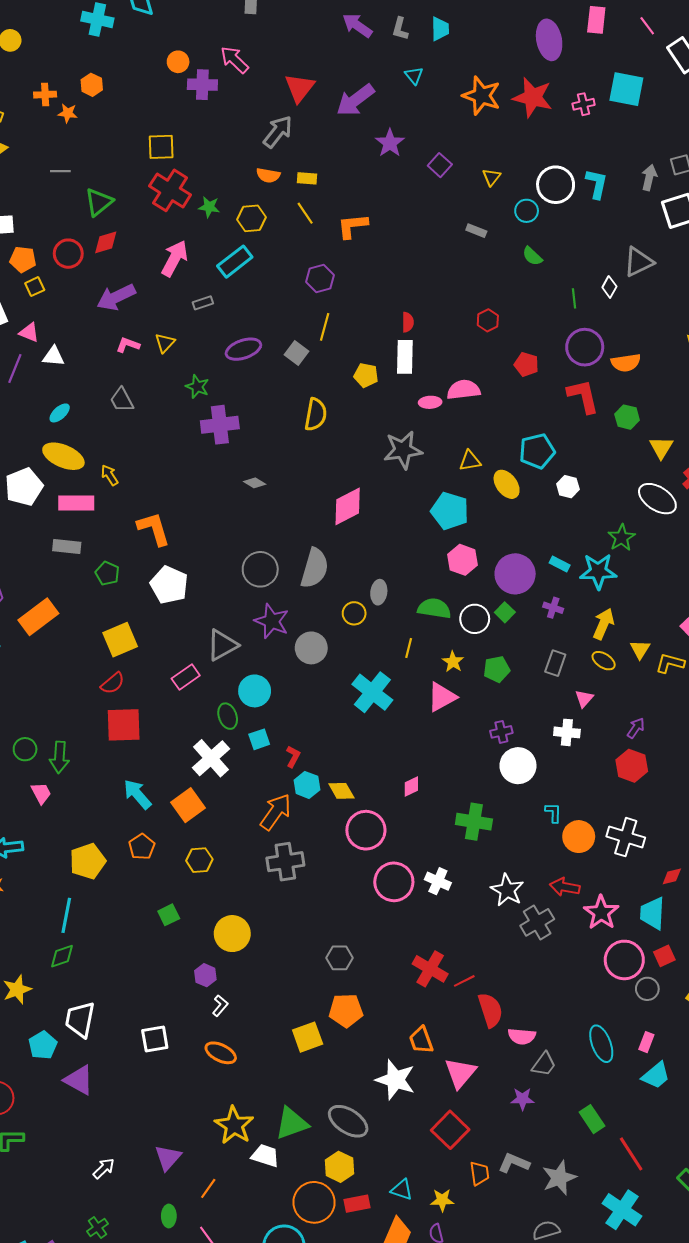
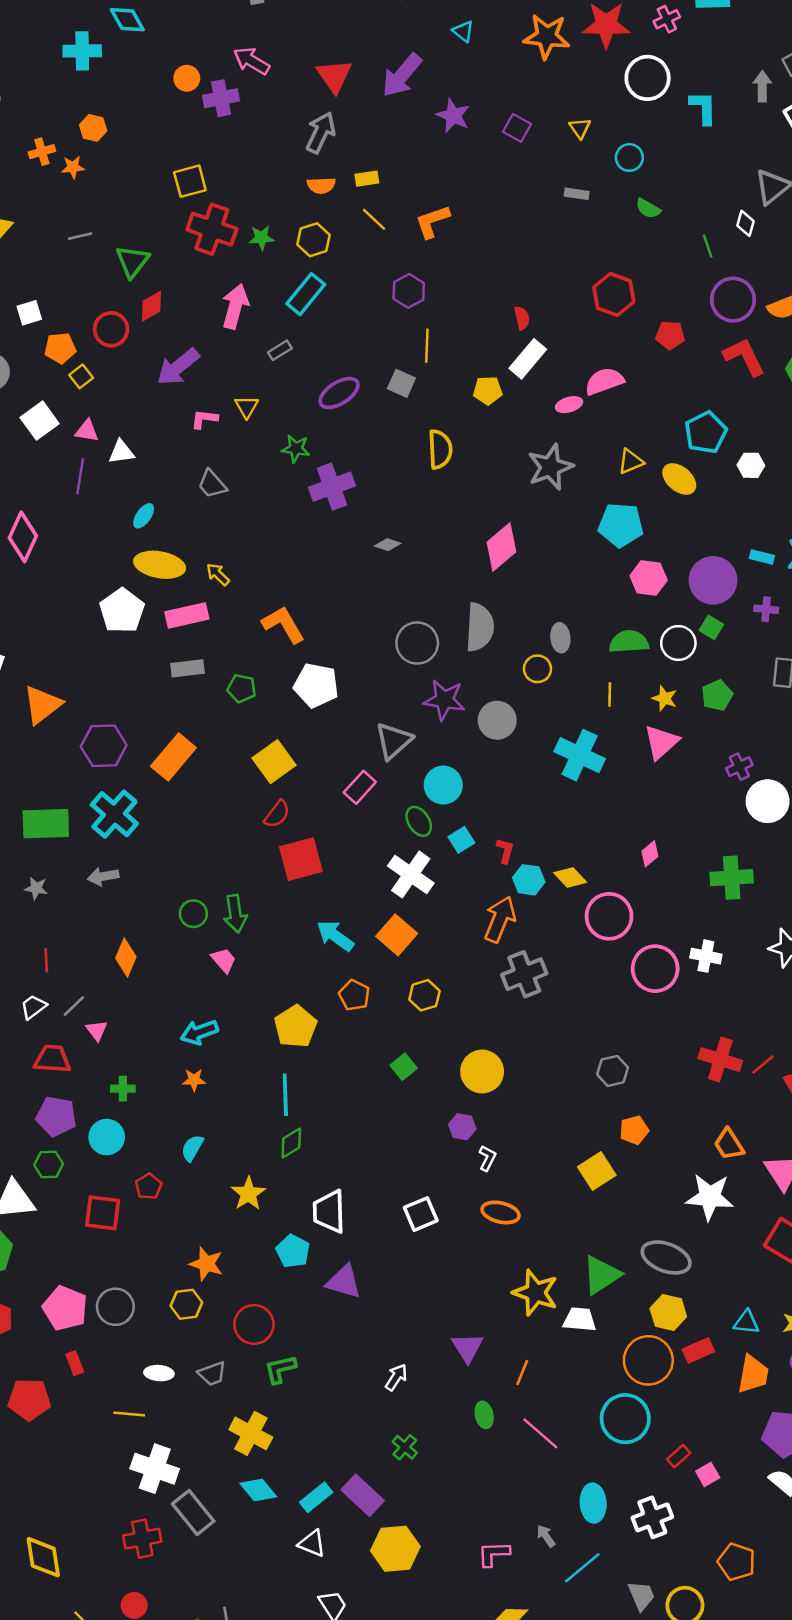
white circle: (556, 185) -> (648, 78), moved
red hexagon: (488, 320) -> (614, 295), size x1.6
white rectangle: (405, 357) -> (528, 359), turned 52
orange pentagon: (346, 1010) -> (634, 1130), size x0.7

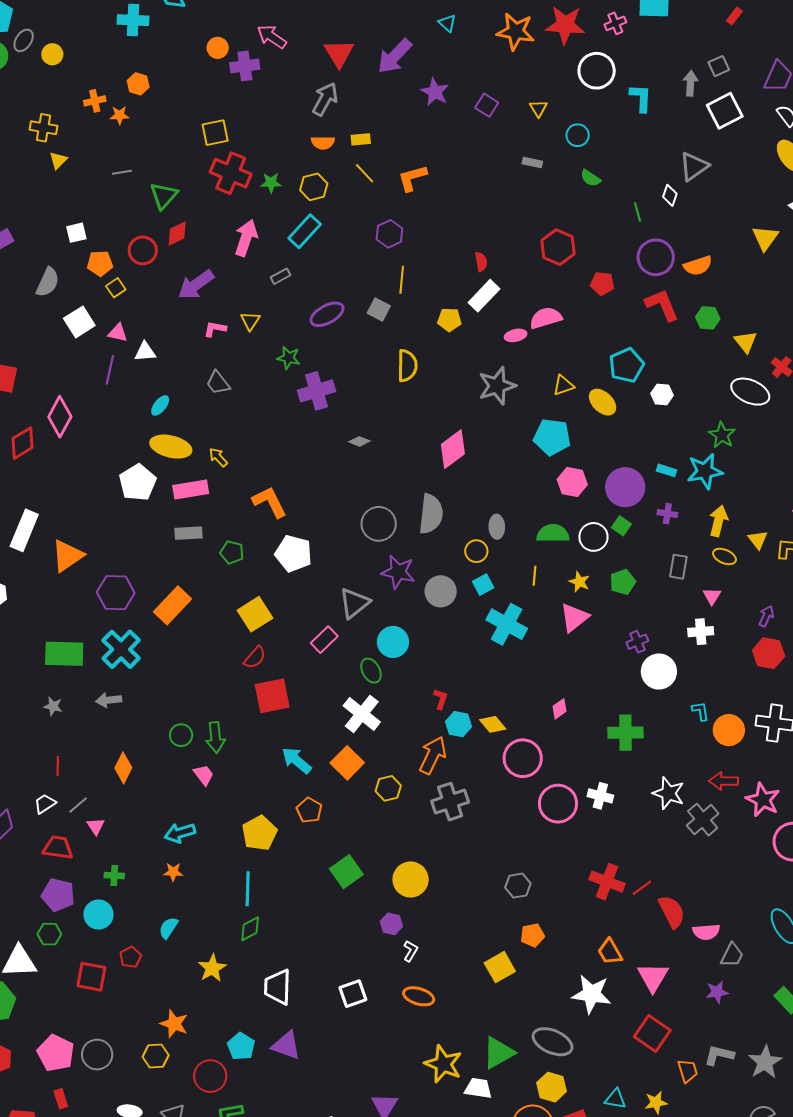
cyan square: (461, 840) -> (483, 585), moved
yellow hexagon: (424, 995) -> (388, 788), moved
green square: (404, 1067) -> (346, 872), size x1.5
cyan pentagon: (293, 1251) -> (241, 1046), moved

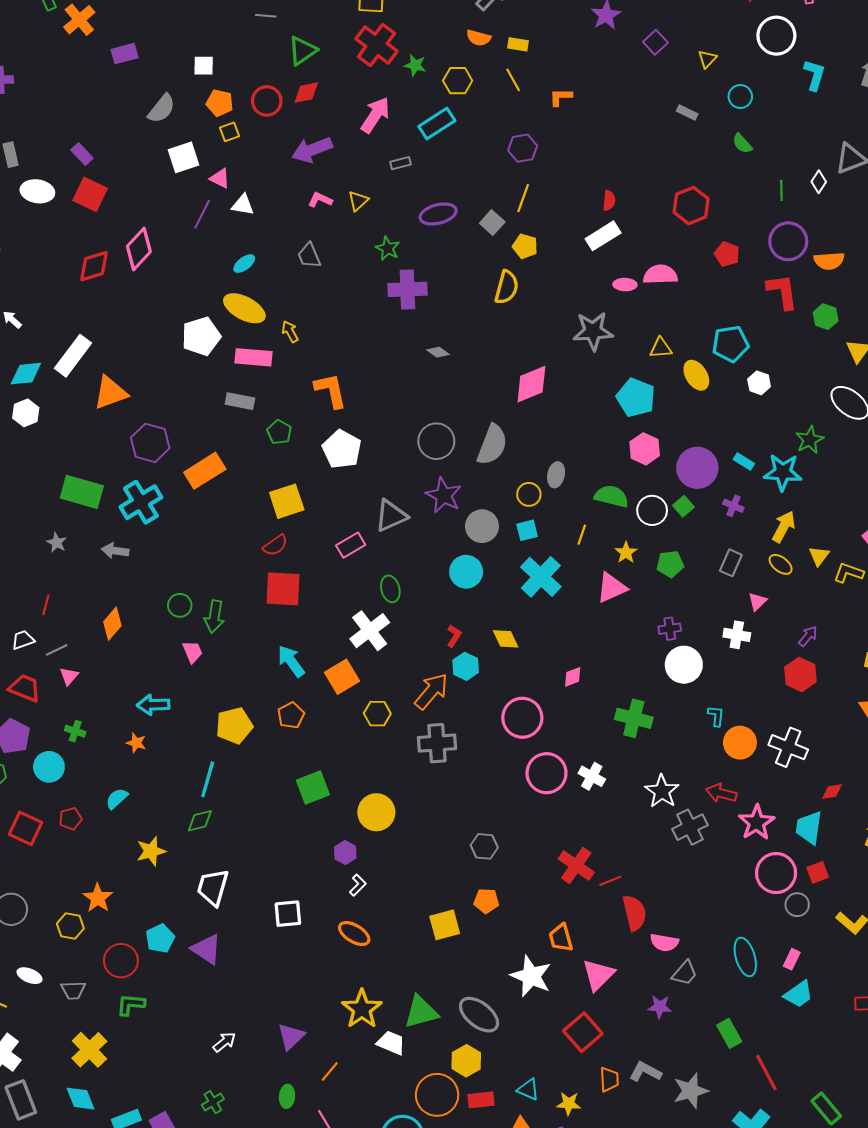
orange L-shape: (412, 178) -> (561, 97), size x0.7
yellow pentagon: (449, 320) -> (525, 246), moved
cyan circle: (393, 642) -> (466, 572), moved
yellow diamond: (493, 724) -> (506, 639), moved

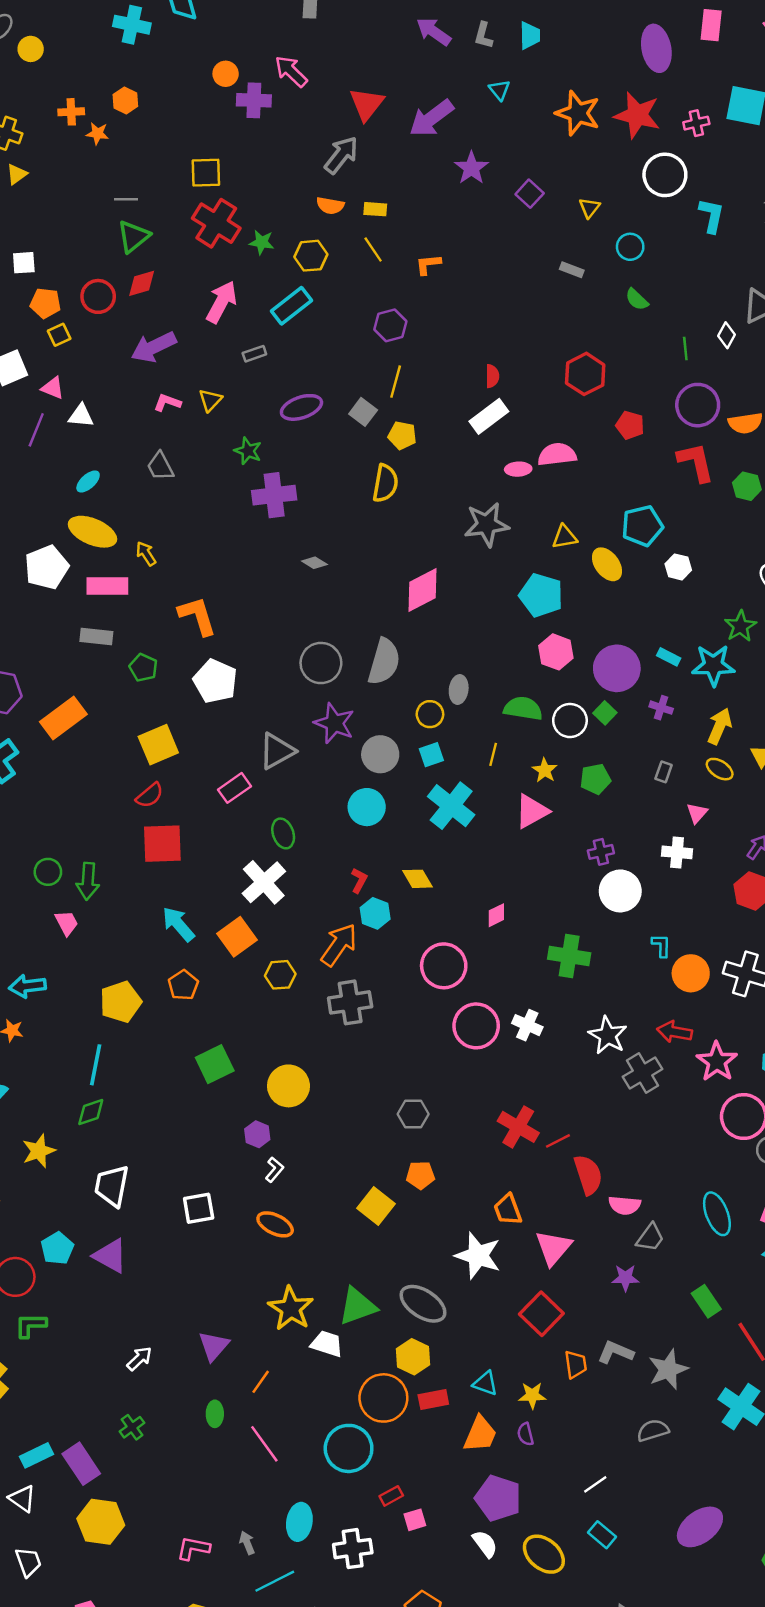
gray line: (266, 16) -> (126, 199), moved
gray rectangle: (731, 563) -> (664, 772), size x0.7
yellow square: (445, 925) -> (376, 1206), turned -32

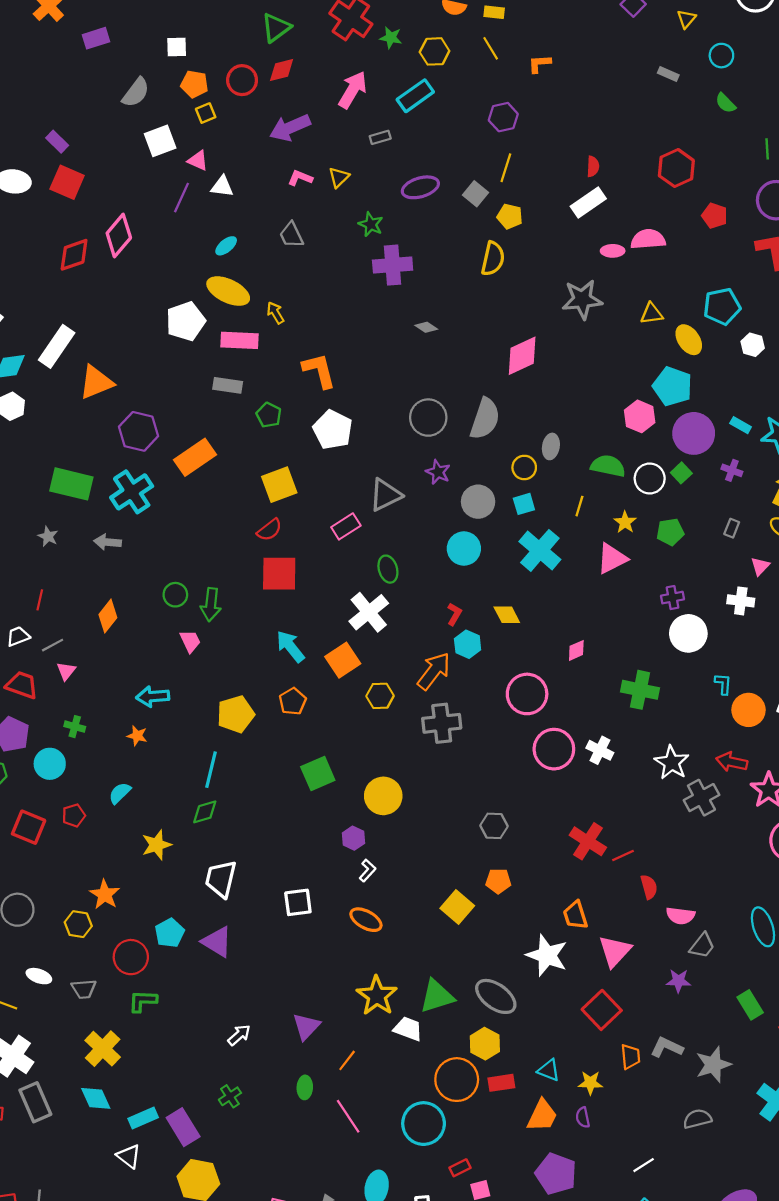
cyan pentagon: (541, 595) -> (672, 386), moved
purple star: (334, 723) -> (438, 472), size x0.7
red semicircle: (588, 1175) -> (649, 887), size x0.7

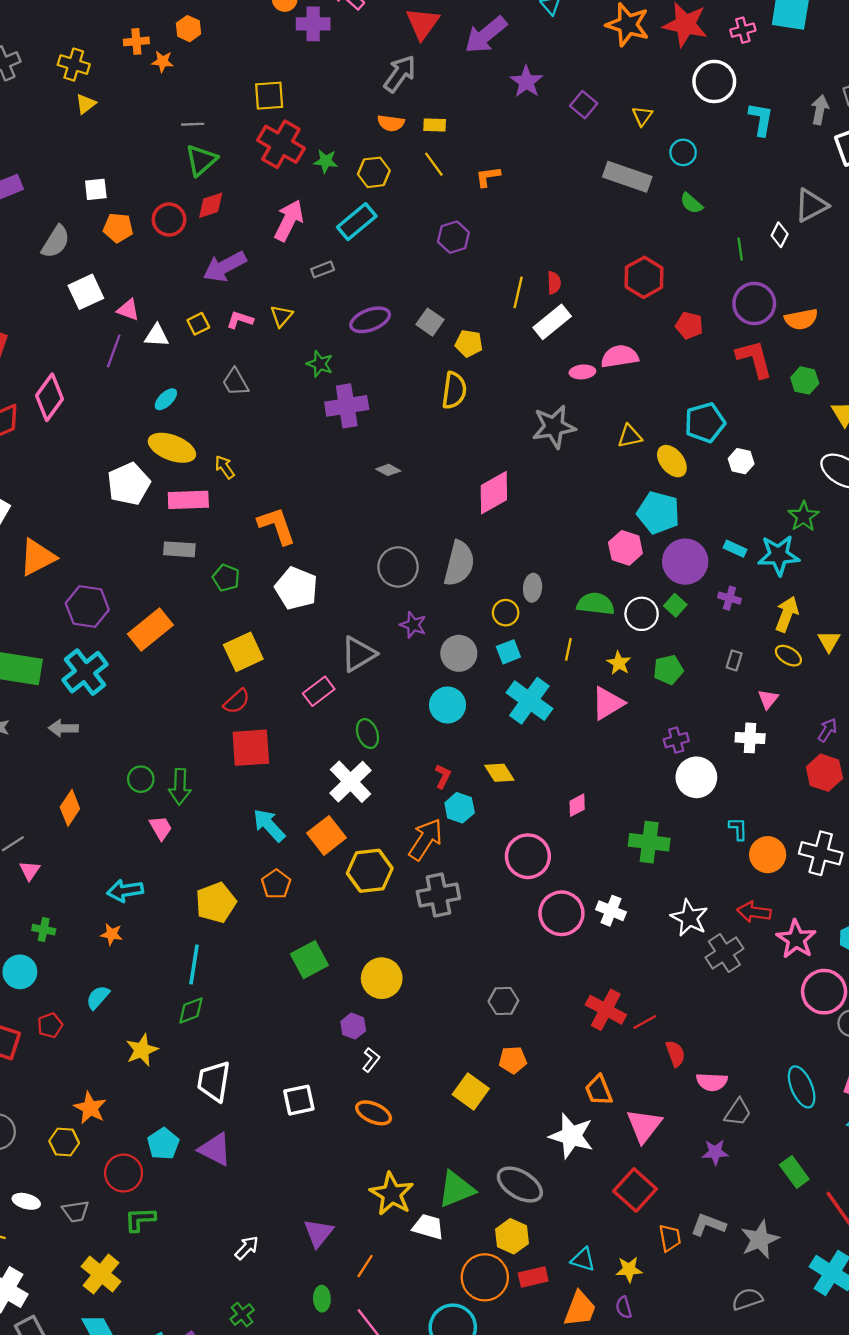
gray rectangle: (668, 74) -> (627, 177), size x2.0
yellow square: (206, 113) -> (198, 324), moved
yellow line: (506, 168) -> (518, 292), moved
yellow hexagon: (380, 696) -> (370, 871), size x1.5

